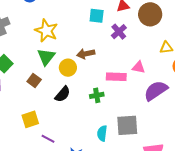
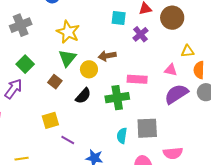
pink triangle: (139, 67) -> (171, 70), moved
green cross: (97, 95) -> (117, 98), size x1.6

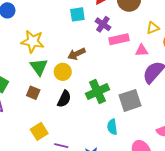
pink rectangle: (137, 79) -> (119, 39), moved
gray square: (147, 128) -> (130, 100), moved

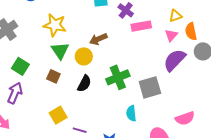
pink triangle: (142, 50) -> (171, 35), moved, turned -48

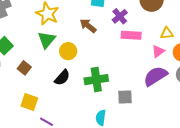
brown arrow: (98, 39) -> (88, 26), moved, turned 48
brown square: (53, 76) -> (24, 68), moved
gray square: (150, 87) -> (125, 97), size x0.7
yellow square: (58, 115) -> (29, 102), turned 36

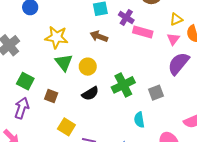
pink rectangle: (131, 35) -> (143, 32), turned 30
black semicircle: (62, 78) -> (90, 94), turned 36
yellow square: (29, 102) -> (66, 127), turned 30

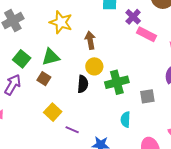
brown arrow: (99, 36) -> (90, 40), moved, turned 48
green triangle: (64, 62) -> (51, 57), moved, turned 42
yellow circle: (88, 67) -> (94, 66), moved
black semicircle: (90, 94) -> (83, 84), turned -66

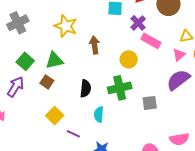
yellow circle: (94, 66) -> (129, 59), moved
cyan semicircle: (126, 120) -> (99, 115), moved

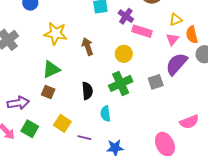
green square: (25, 61) -> (30, 129), moved
purple arrow: (15, 87) -> (18, 103), turned 60
gray square: (150, 103) -> (156, 82), moved

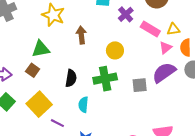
pink rectangle: (142, 31) -> (150, 29), moved
yellow square: (62, 123) -> (39, 104), size x1.4

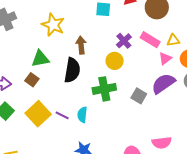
purple cross: (126, 14) -> (124, 41), moved
black semicircle: (71, 78) -> (72, 70), moved, size x1.4
gray square: (140, 85) -> (139, 96), turned 35
purple line: (57, 123) -> (62, 115), moved

